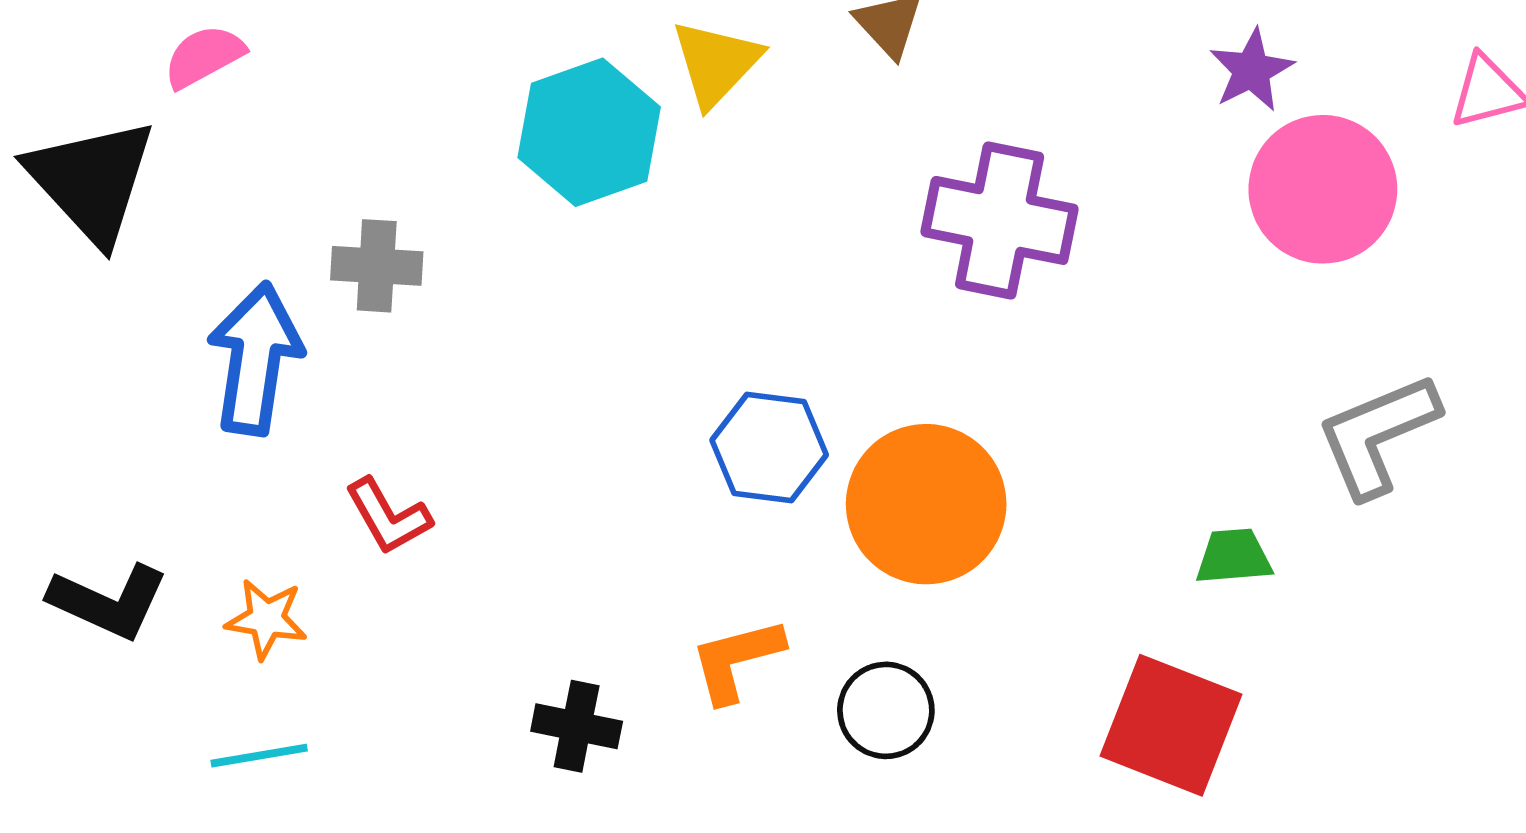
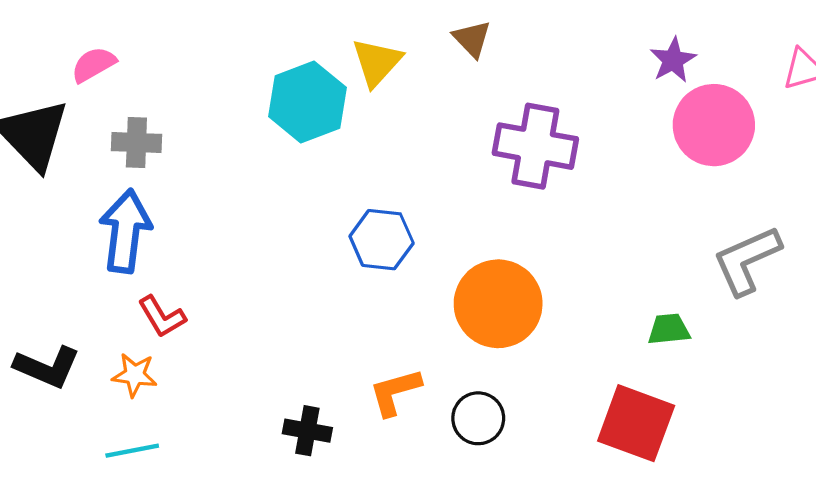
gray cross: (377, 266) -> (136, 143), moved
blue hexagon: (769, 448) -> (382, 240), moved
red L-shape: (388, 516) -> (162, 317), moved

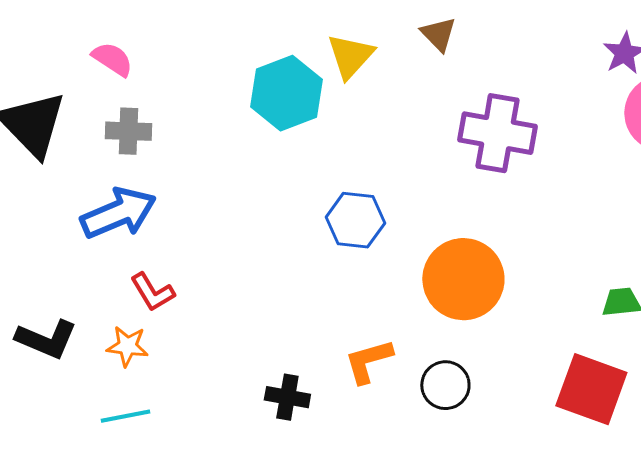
pink semicircle: (94, 65) -> (112, 59), moved, turned 63
blue arrow: (125, 231) -> (118, 213), turned 60

